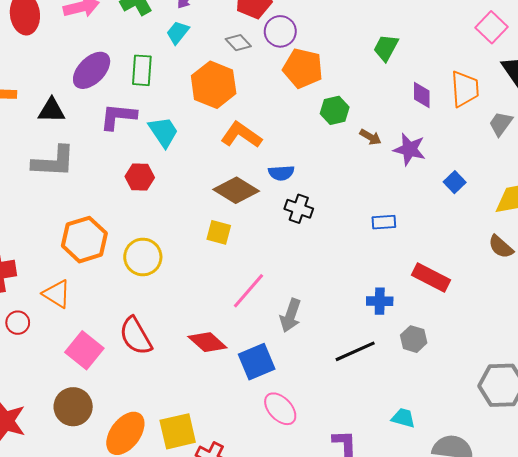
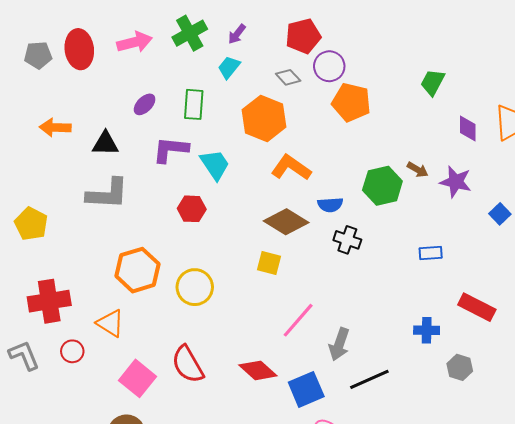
purple ellipse: (92, 70) -> (145, 104), size x0.6
green hexagon: (335, 110) -> (382, 186), moved, size x1.4
black line: (355, 351) -> (369, 379), moved

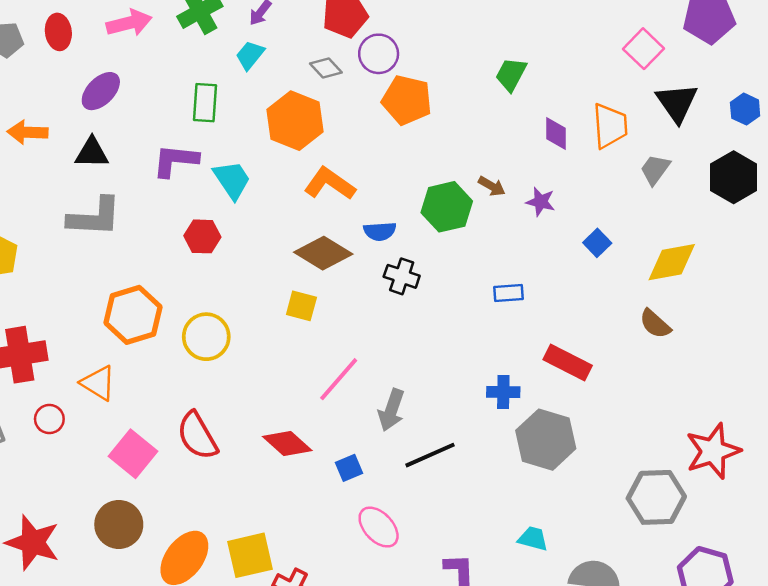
red ellipse: (79, 49) -> (58, 32), size x0.7
purple ellipse: (145, 104) -> (101, 91), moved, size x1.4
purple star: (456, 182) -> (541, 202), size x0.7
gray hexagon: (460, 367) -> (546, 440), size x1.8
blue square: (306, 389) -> (349, 468), size x0.6

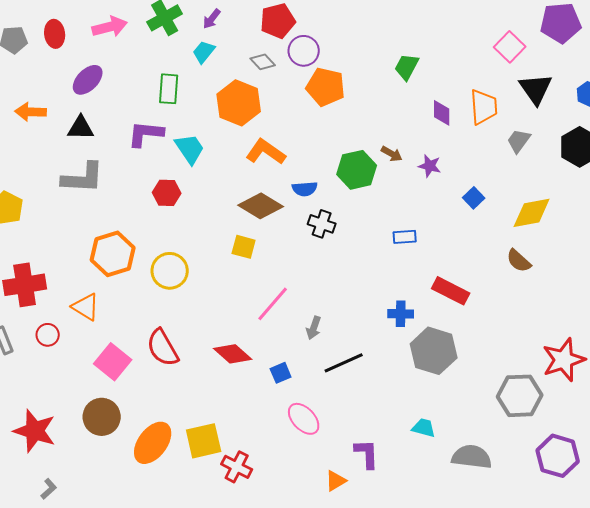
gray arrow: (391, 410) -> (314, 328), size x0.7

